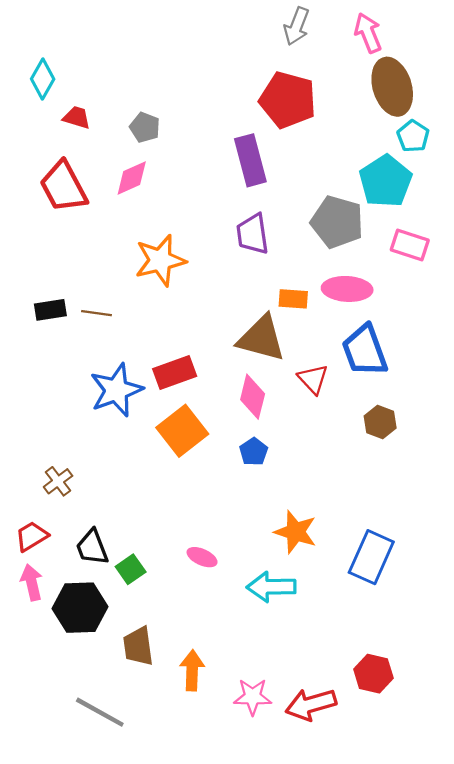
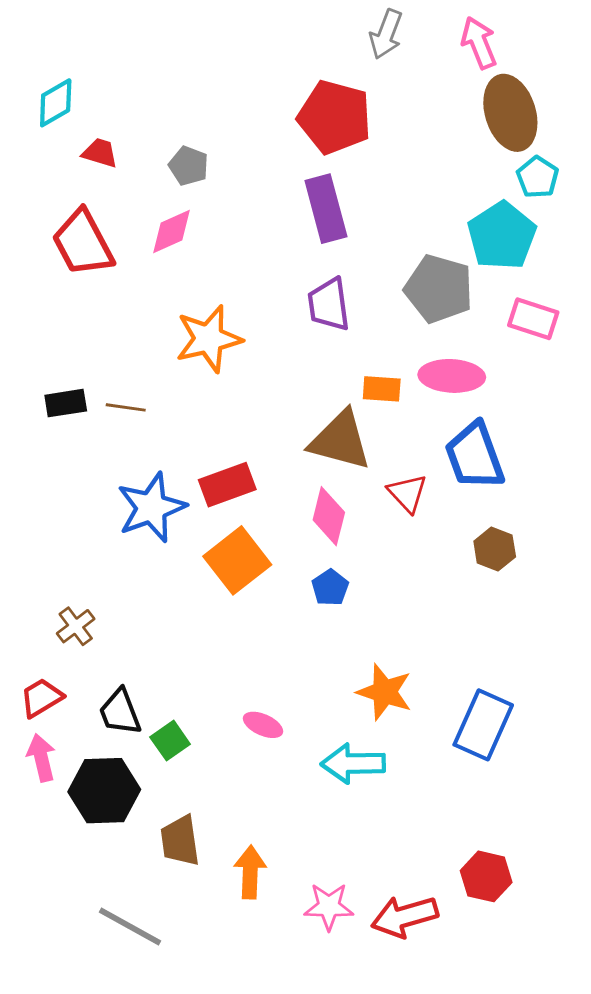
cyan diamond: (43, 79) -> (56, 103), turned 30
red pentagon: (288, 100) -> (334, 117), moved

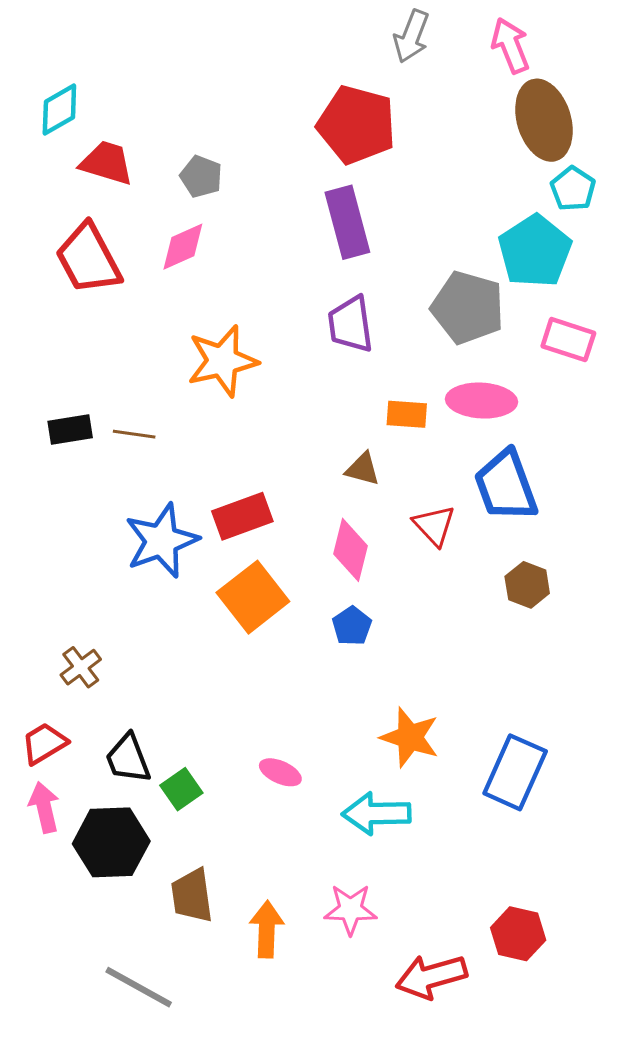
red trapezoid: (100, 153) -> (107, 163), size x1.4
brown triangle: (340, 440) -> (363, 469), size x0.5
pink star: (329, 906) -> (350, 909), moved

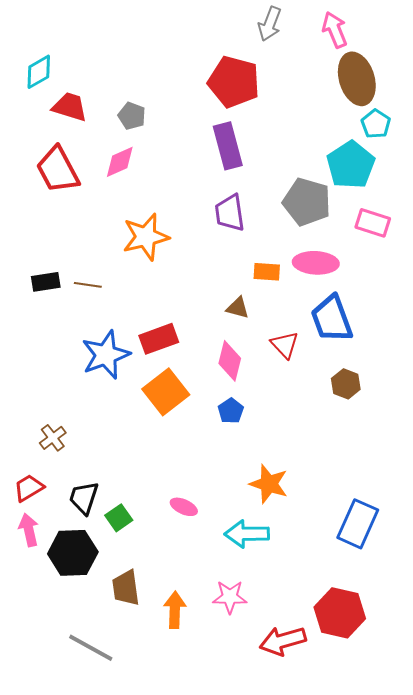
black trapezoid: (128, 759) -> (84, 498), turned 39
blue rectangle: (515, 772) -> (358, 524), moved
red hexagon: (518, 934) -> (340, 613), size x1.4

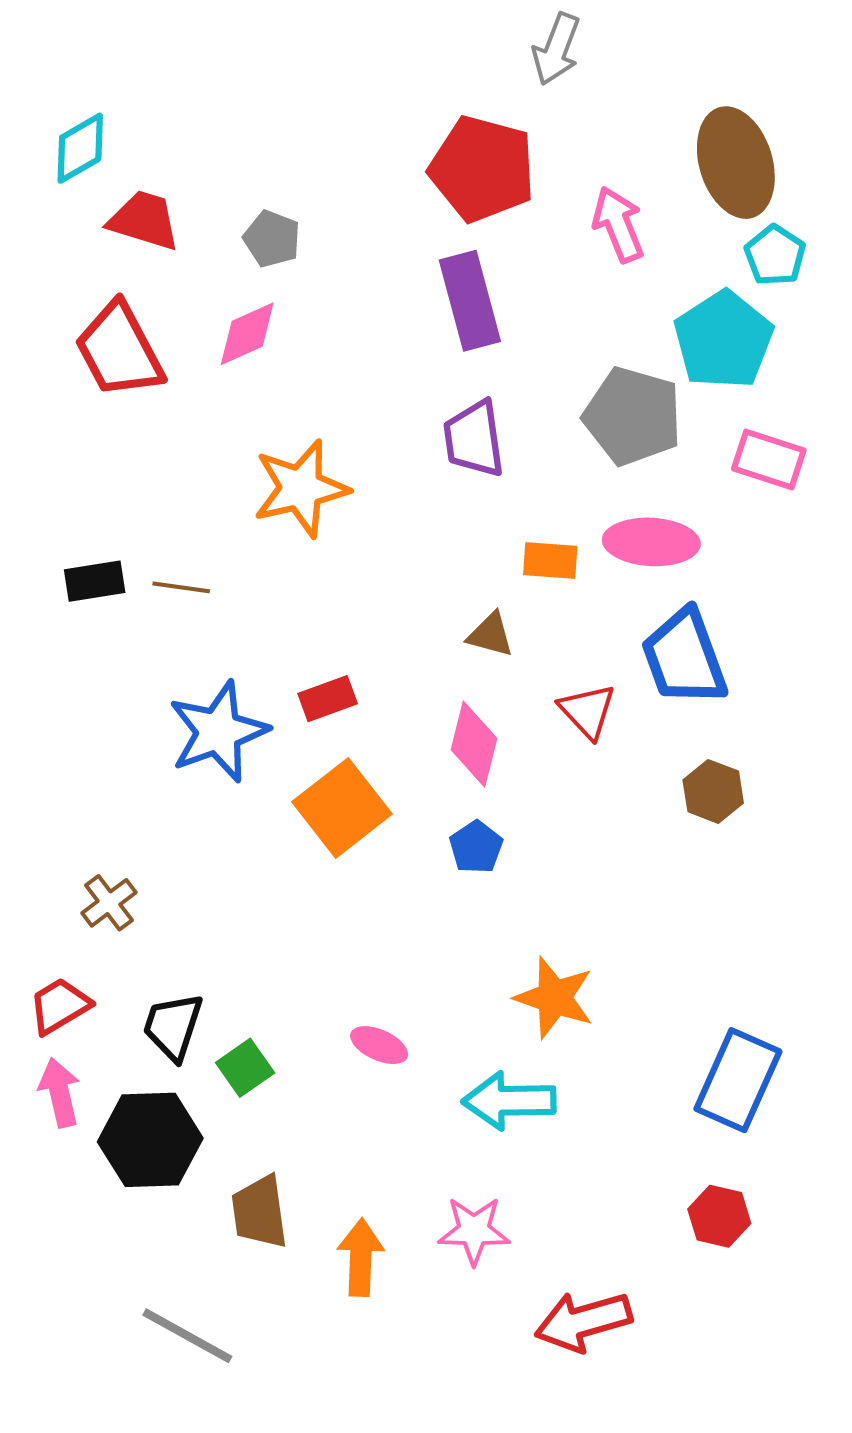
pink arrow: (335, 30) -> (618, 224), moved
red rectangle: (159, 339) -> (328, 699), size x0.7
red hexagon: (340, 613) -> (719, 1216), moved, size x0.6

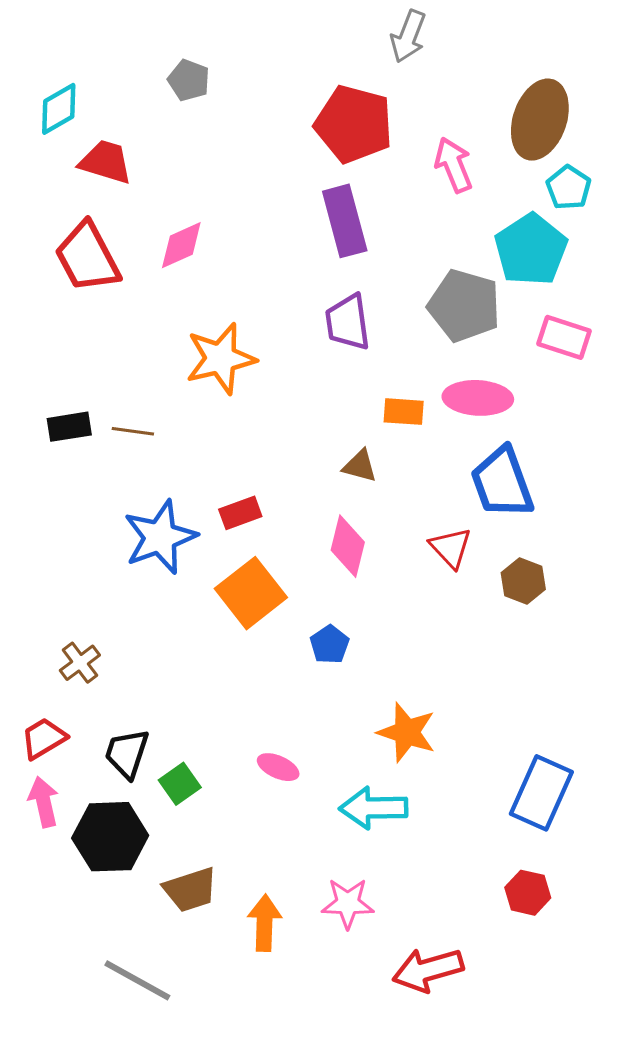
brown ellipse: (736, 163) -> (540, 120), turned 36
gray pentagon: (272, 239) -> (189, 80), moved
red triangle: (587, 711) -> (451, 548), moved
blue pentagon: (476, 847) -> (330, 645), moved
brown trapezoid: (260, 1212) -> (190, 890), turned -100

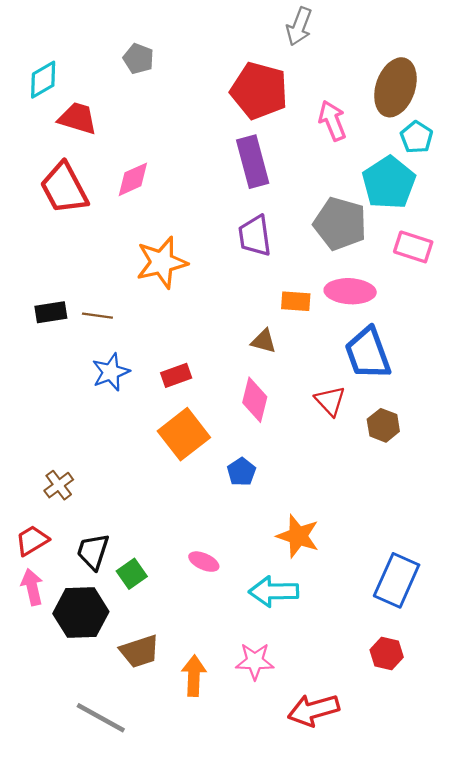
blue star: (160, 537) -> (111, 372), moved, size x0.7

